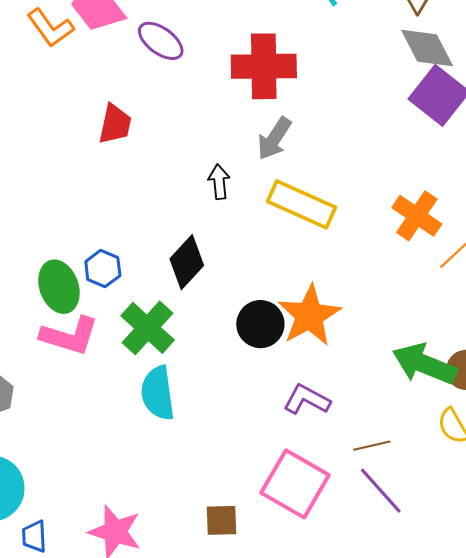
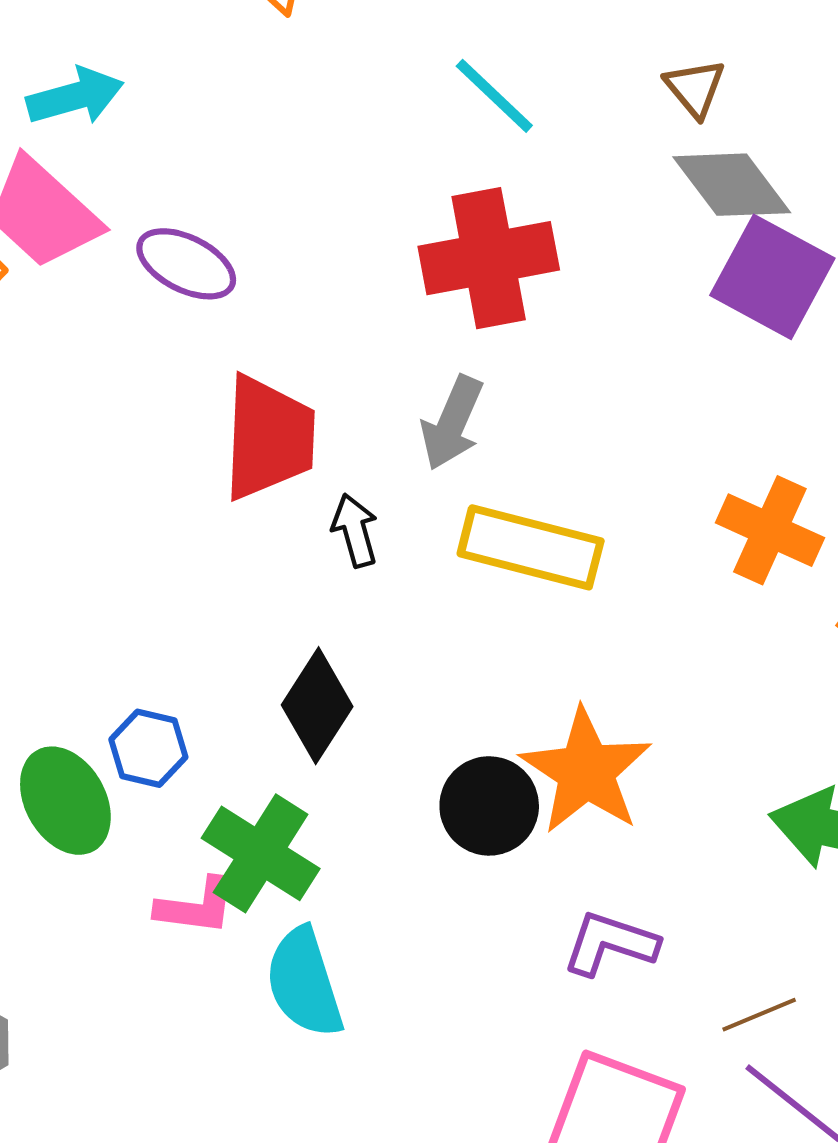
red cross: (264, 66) -> (489, 258), moved
red trapezoid: (115, 124) -> (269, 438), moved, size x1.5
pink L-shape: (70, 336) -> (196, 906), moved, size x0.7

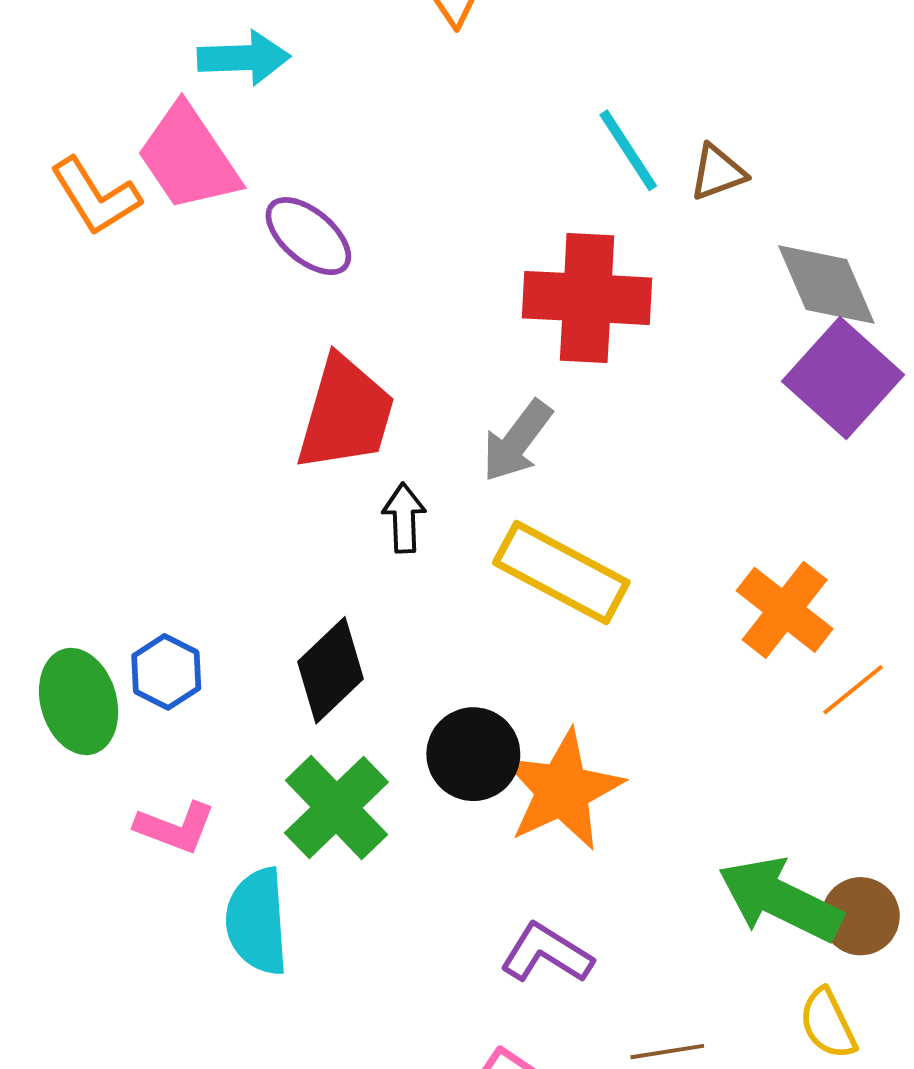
brown triangle: (695, 88) -> (718, 172), moved, turned 36
black circle: (489, 806) -> (473, 754), moved
green cross: (261, 853) -> (336, 808), moved

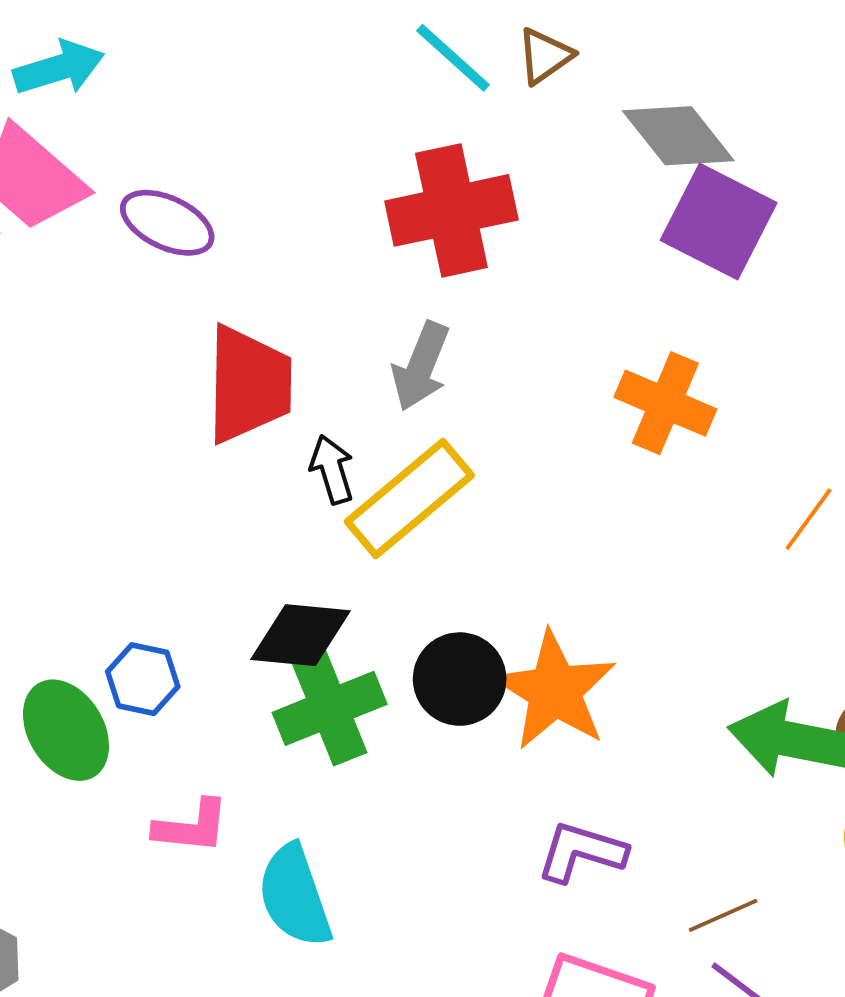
yellow rectangle: (561, 572) -> (409, 498), moved, turned -53
orange cross: (785, 610) -> (665, 403), moved
black diamond: (331, 670) -> (300, 635), turned 64
green cross: (336, 808) -> (330, 708), moved, turned 37

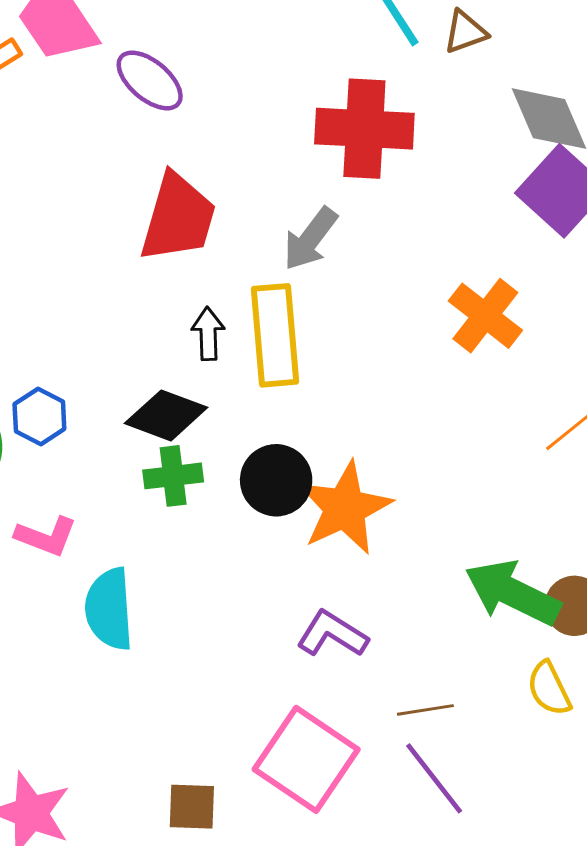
black arrow: (332, 469) -> (208, 334), moved
yellow rectangle: (409, 498) -> (275, 335), turned -70
green cross: (330, 708) -> (173, 476), size x0.7

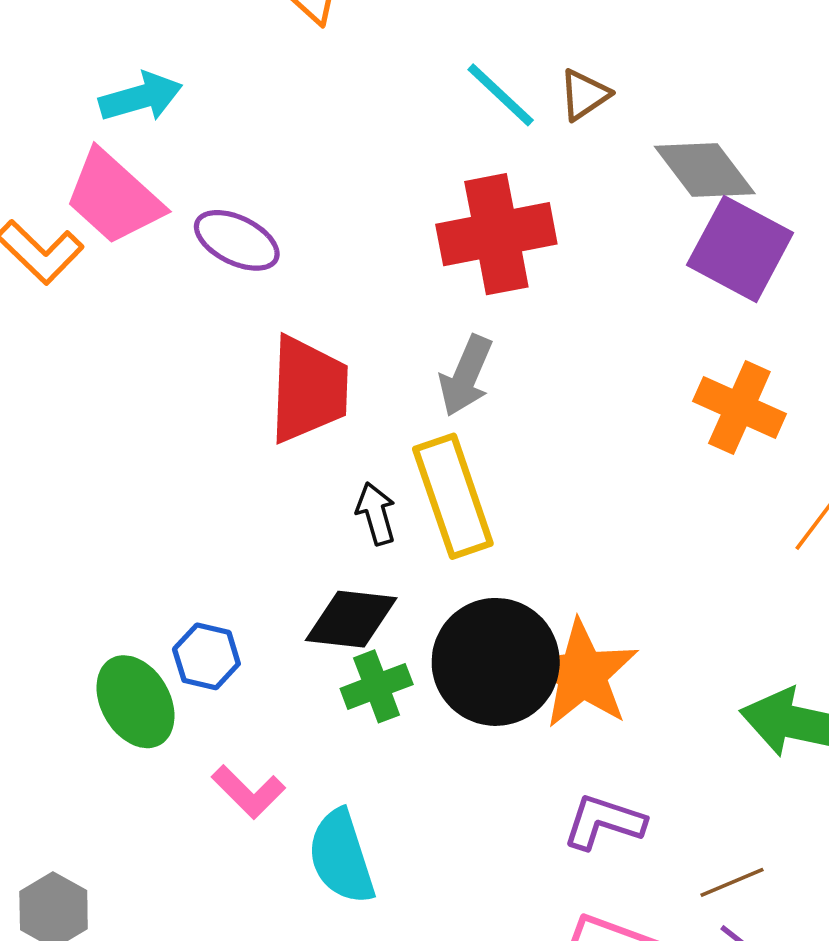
orange cross: (485, 316) -> (739, 408), moved
black circle: (276, 480) -> (496, 662), size x1.5
pink L-shape: (46, 536) -> (248, 792), turned 38

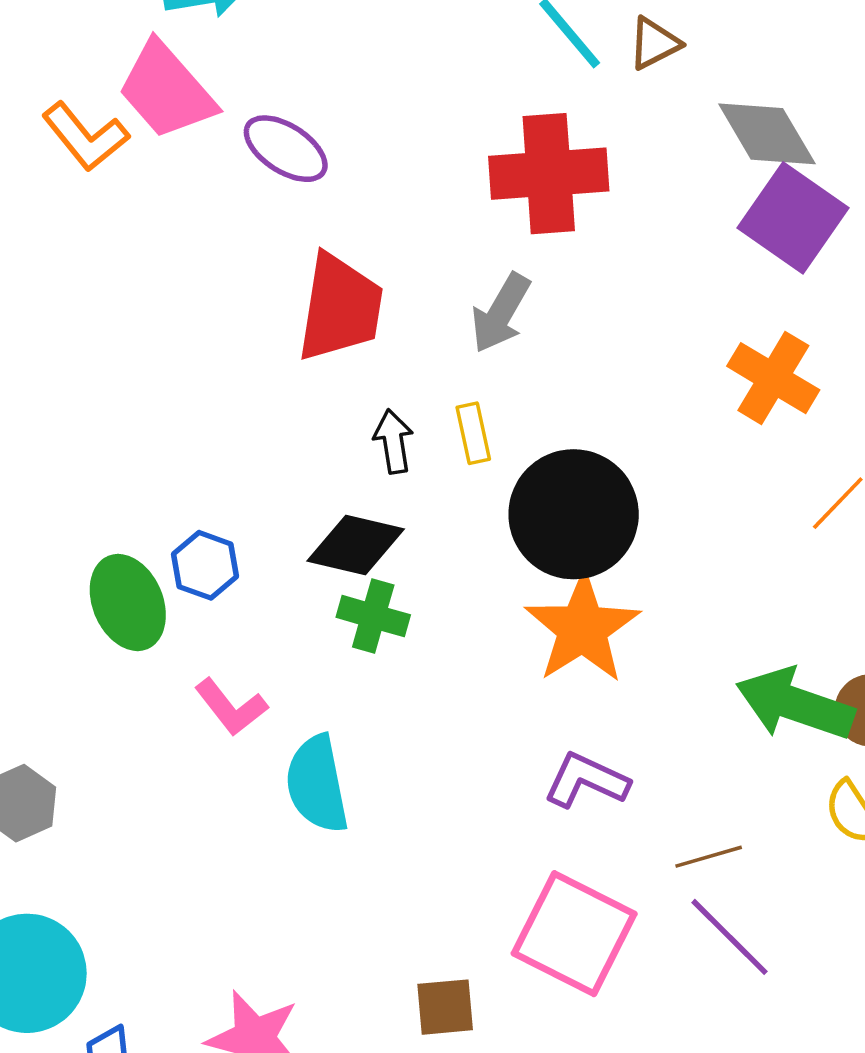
yellow rectangle: (453, 496) -> (473, 433), size x0.5
black circle: (496, 662) -> (574, 514), moved
green cross: (377, 686) -> (373, 616), turned 30

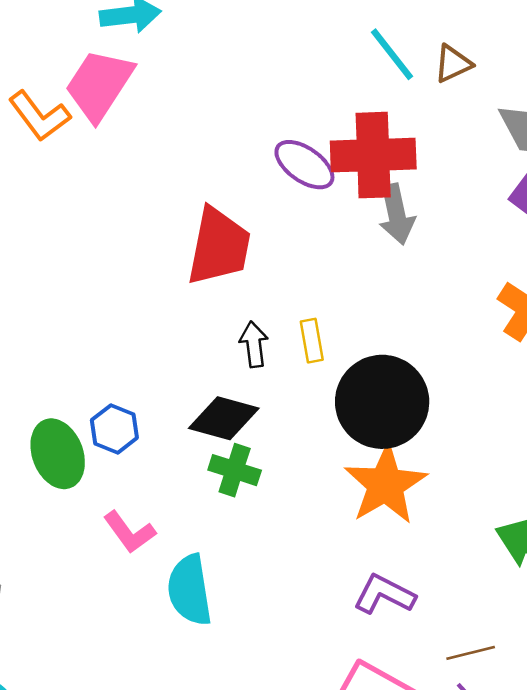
pink trapezoid: (166, 90) -> (99, 85), turned 72
purple ellipse: (286, 149) -> (304, 165), moved
gray arrow: (501, 313) -> (397, 214), moved, turned -44

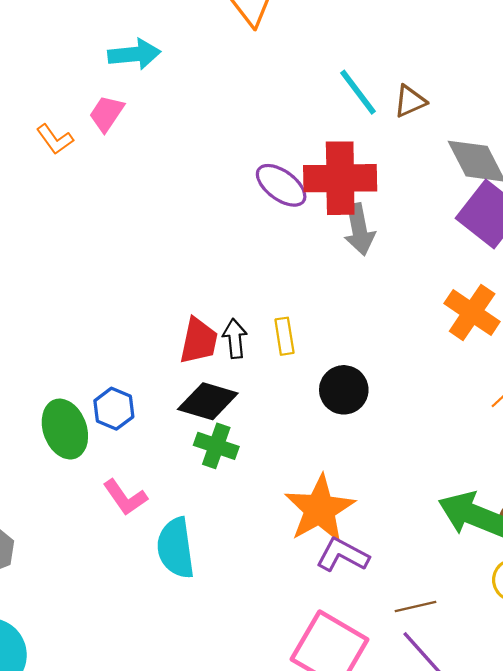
pink trapezoid: (99, 85) -> (107, 114), size x0.6
orange L-shape: (39, 116) -> (55, 139), size x0.7
red trapezoid: (219, 246) -> (199, 341), moved, size x0.7
black circle: (382, 402) -> (344, 390), size x0.6
orange star: (385, 485) -> (320, 509), moved

